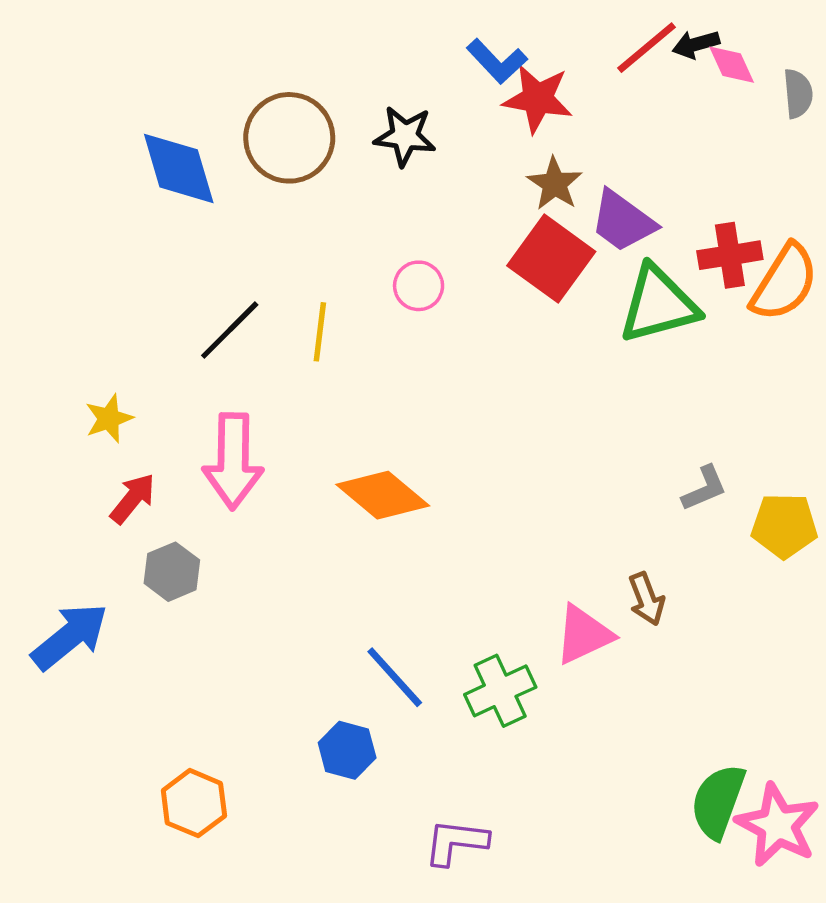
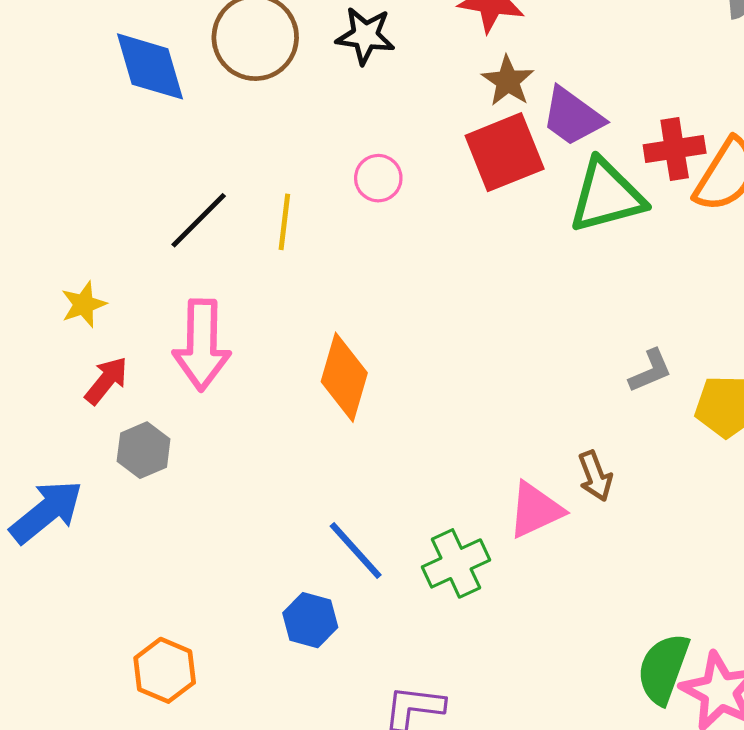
red square: (551, 259) -> (505, 152), turned 32
orange diamond: (383, 495) -> (344, 377), turned 66

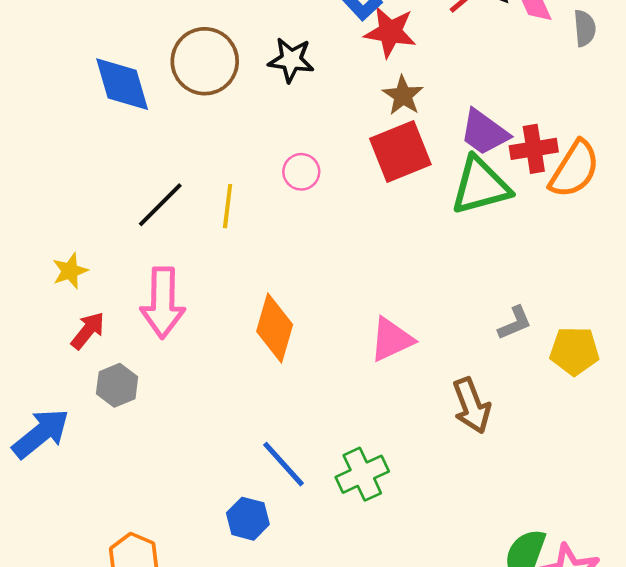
purple trapezoid: (573, 117) -> (484, 132), moved
brown arrow: (595, 476) -> (472, 406), size x1.4
pink triangle: (535, 510) -> (391, 339), moved

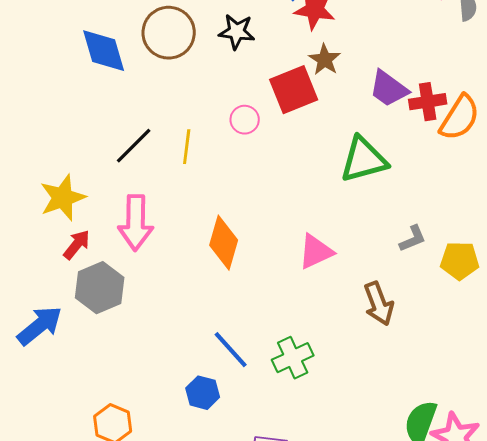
red square: (400, 151) -> (294, 90), moved
green triangle: (480, 186) -> (364, 160), moved
yellow star: (70, 271) -> (63, 198), size x1.6
gray hexagon: (117, 385) -> (100, 288), size x1.5

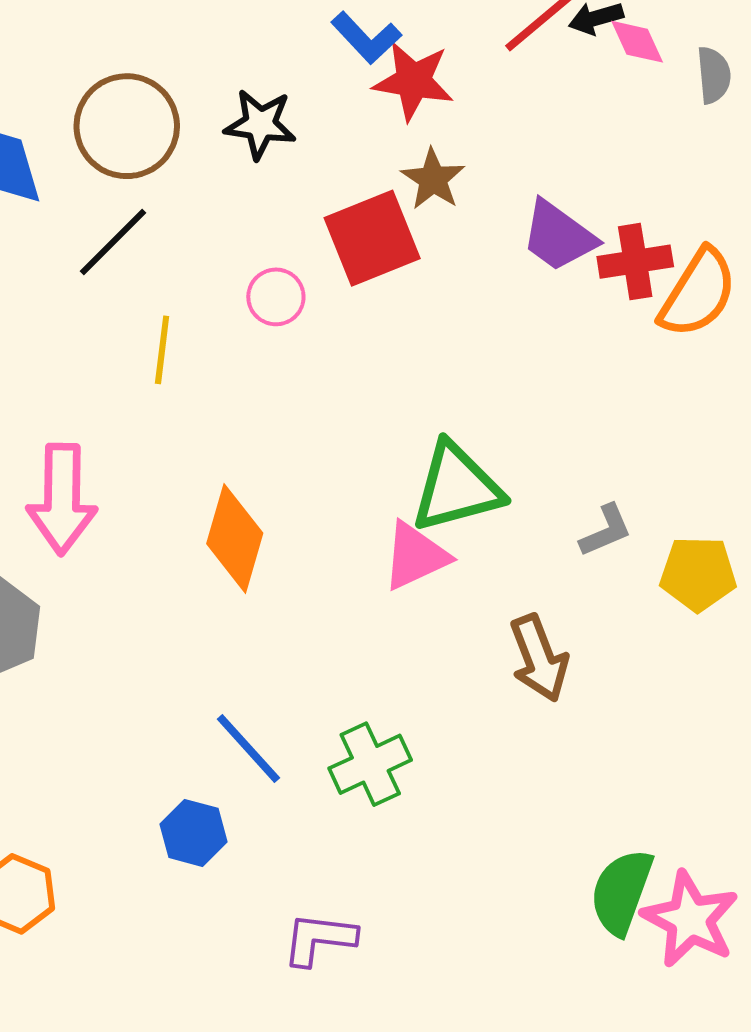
black line: (134, 146) -> (113, 242), moved
green triangle: (364, 160) -> (457, 487), moved

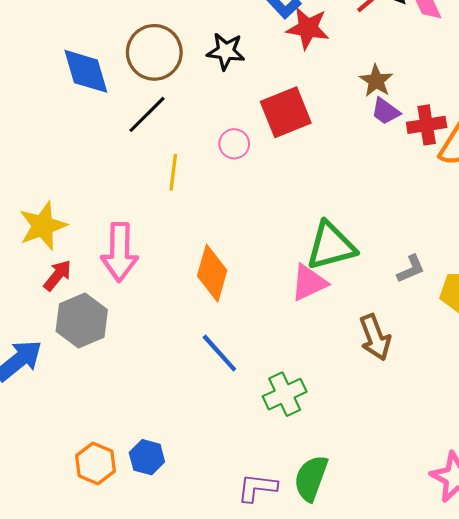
brown star: (433, 179) -> (376, 81), moved
purple trapezoid: (559, 236) -> (386, 111), size x0.7
blue line: (248, 748) -> (219, 353), moved
blue hexagon: (193, 833) -> (147, 457), moved
green semicircle: (621, 892) -> (311, 478), moved

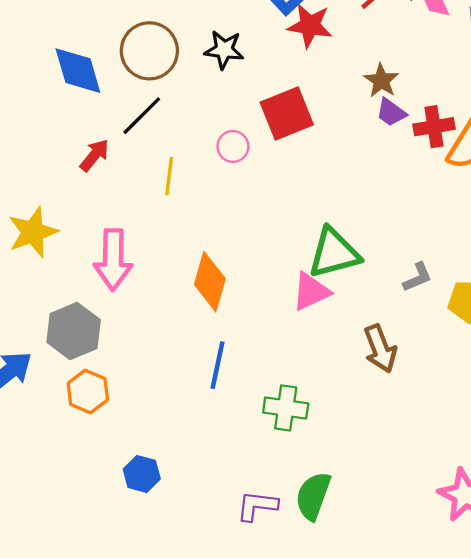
red arrow: (58, 275) -> (94, 155), moved
blue line: (219, 353) -> (218, 365), turned 54
green cross: (285, 394) -> (286, 408), turned 33
orange hexagon: (95, 463) -> (88, 391), moved

